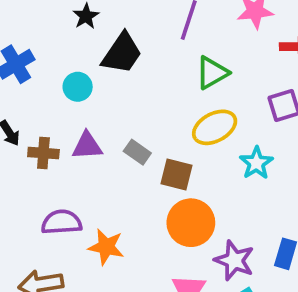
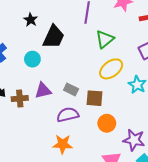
purple semicircle: (62, 222) -> (68, 115), moved
orange circle: (191, 223) -> (107, 123), size x0.7

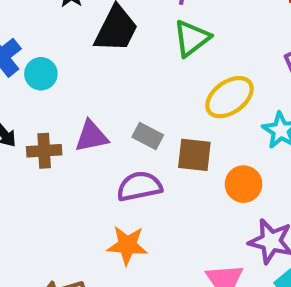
green triangle: (105, 39) -> (192, 38), moved
cyan circle: (32, 59) -> (41, 74), moved
orange circle: (107, 123) -> (244, 184), moved

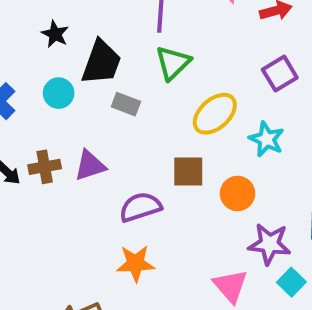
cyan circle: (41, 74) -> (59, 93), moved
gray rectangle: (148, 136) -> (126, 104), moved
brown cross: (44, 151) -> (45, 167), moved

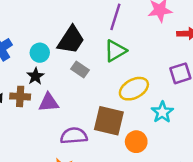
black star: (55, 34) -> (35, 76), moved
brown square: (188, 172) -> (109, 121), size x1.4

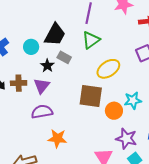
black star: (35, 76) -> (47, 66), moved
purple triangle: (49, 102) -> (42, 86), turned -42
cyan star: (162, 112) -> (133, 100), moved, turned 30
purple semicircle: (74, 136) -> (42, 112), moved

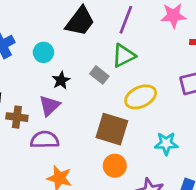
black trapezoid: (55, 35) -> (80, 21), moved
gray rectangle: (64, 57) -> (99, 75), moved
brown cross: (19, 83) -> (17, 117), moved
orange circle: (114, 111) -> (115, 166), moved

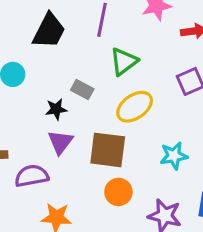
green triangle: (124, 56) -> (124, 62), moved
black star: (61, 80) -> (56, 109), moved, turned 30
purple triangle: (49, 106) -> (60, 142), moved

